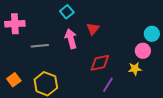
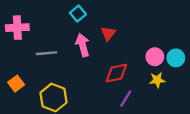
cyan circle: (152, 34) -> (176, 58), moved
pink circle: (143, 51) -> (155, 57), moved
orange square: (14, 80) -> (16, 84), moved

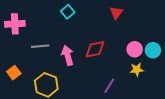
red triangle: (108, 33) -> (116, 13), moved
pink arrow: (83, 45) -> (68, 55), moved
red diamond: (116, 73) -> (95, 49), moved

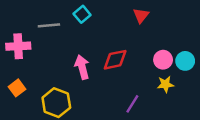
pink cross: (15, 24) -> (18, 46), moved
gray line: (40, 46) -> (49, 25), moved

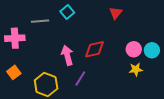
purple line: (132, 104) -> (80, 78), moved

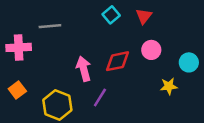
cyan square: (67, 12) -> (111, 15), moved
pink circle: (134, 49) -> (151, 50), moved

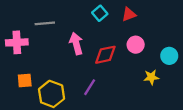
red triangle: (144, 16) -> (129, 14), turned 32
pink arrow: (84, 69) -> (76, 44), moved
orange square: (17, 90) -> (25, 81), moved, turned 32

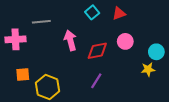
yellow star: (151, 77) -> (148, 69), moved
purple line: (90, 87) -> (96, 81), moved

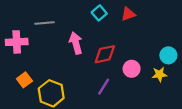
pink circle: (125, 41) -> (132, 69), moved
orange square: (23, 75) -> (24, 80), turned -32

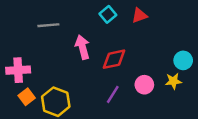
pink cross: (17, 42) -> (18, 70), moved
pink circle: (132, 69) -> (144, 85), moved
orange square: (24, 80) -> (27, 97), moved

